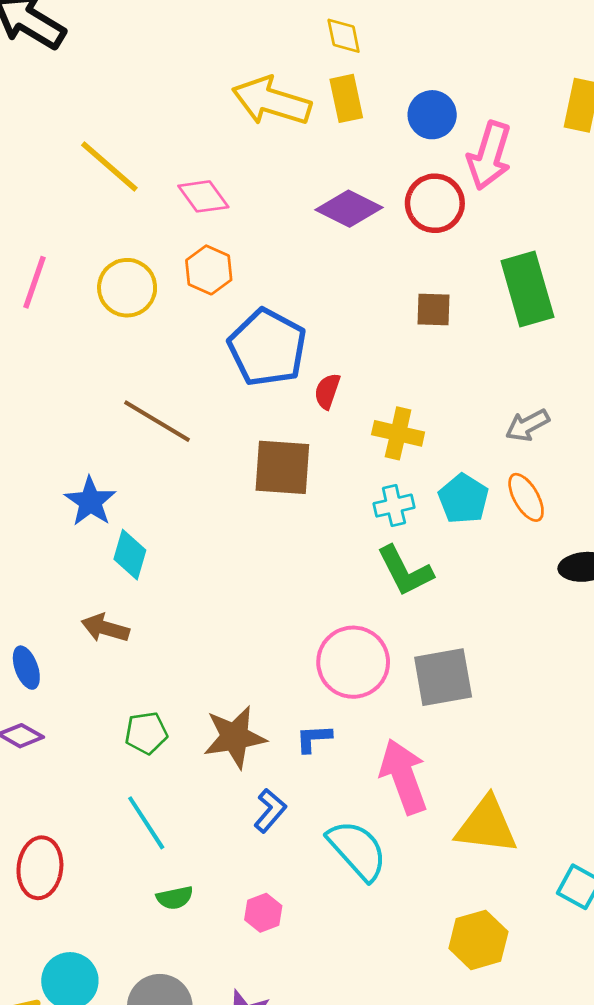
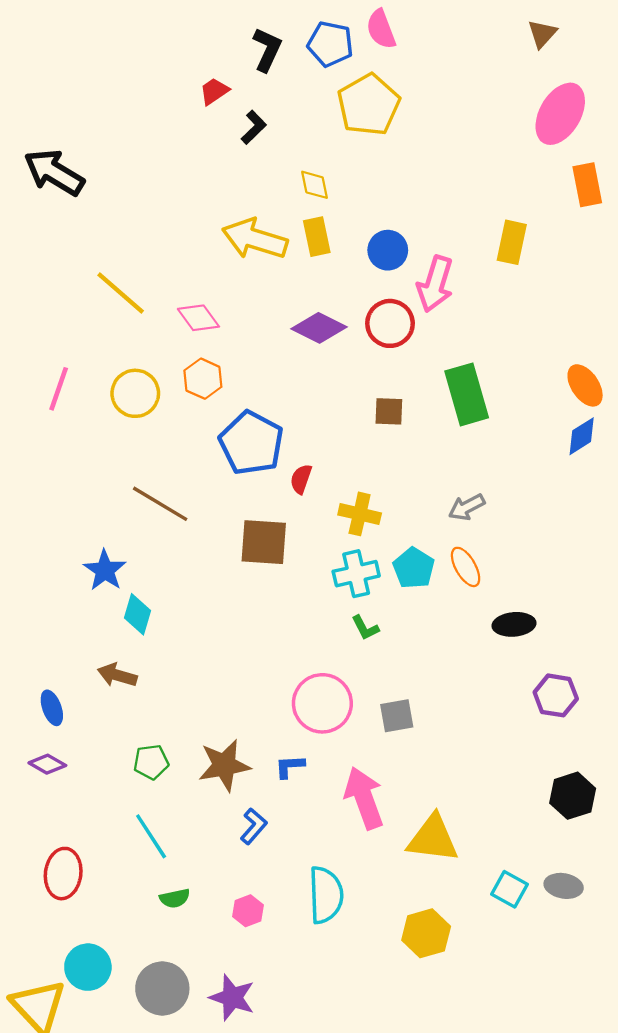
cyan cross: (394, 506) -> (356, 574), size x1.4
green L-shape: (405, 571) -> (365, 628), size x0.6
gray square: (443, 677) -> (397, 716), size x0.7
cyan semicircle: (357, 850) -> (326, 895), moved, turned 40

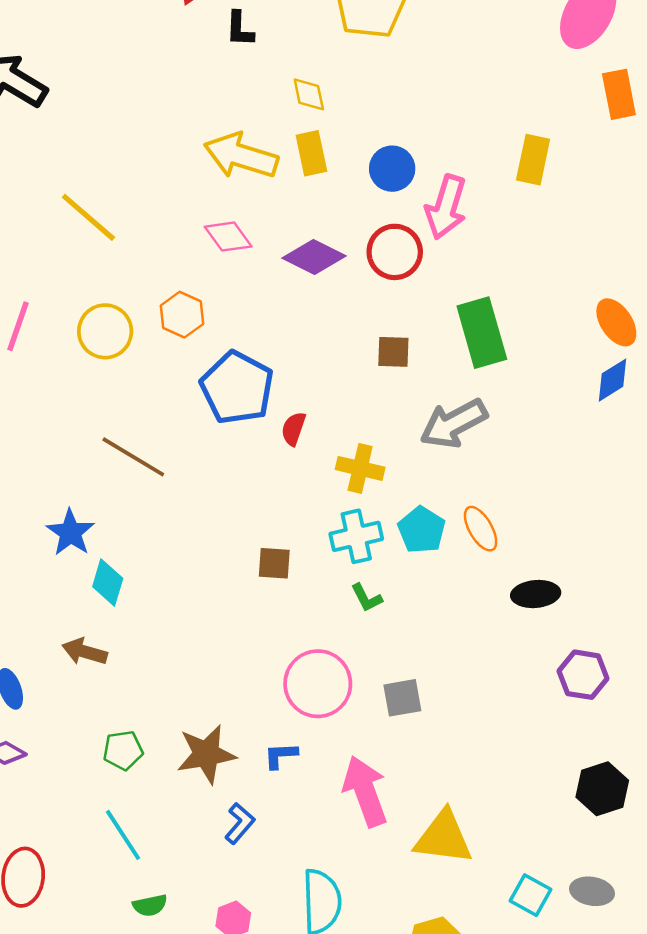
black L-shape: (254, 127) -> (240, 29), turned 136
pink diamond: (198, 318) -> (228, 237), moved
gray arrow: (467, 507) -> (454, 424), moved, size x1.6
brown square: (264, 542) -> (274, 563), moved, size x0.6

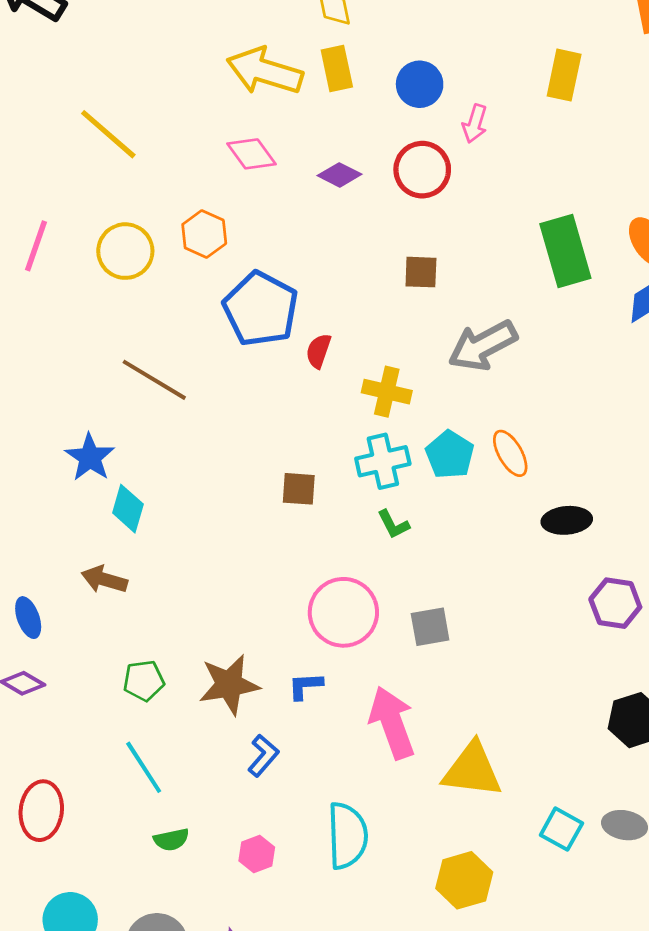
pink arrow: (446, 207) -> (475, 124), size x0.6
purple diamond: (314, 257) -> (339, 175), size x0.7
green rectangle: (482, 333) -> (565, 251), moved

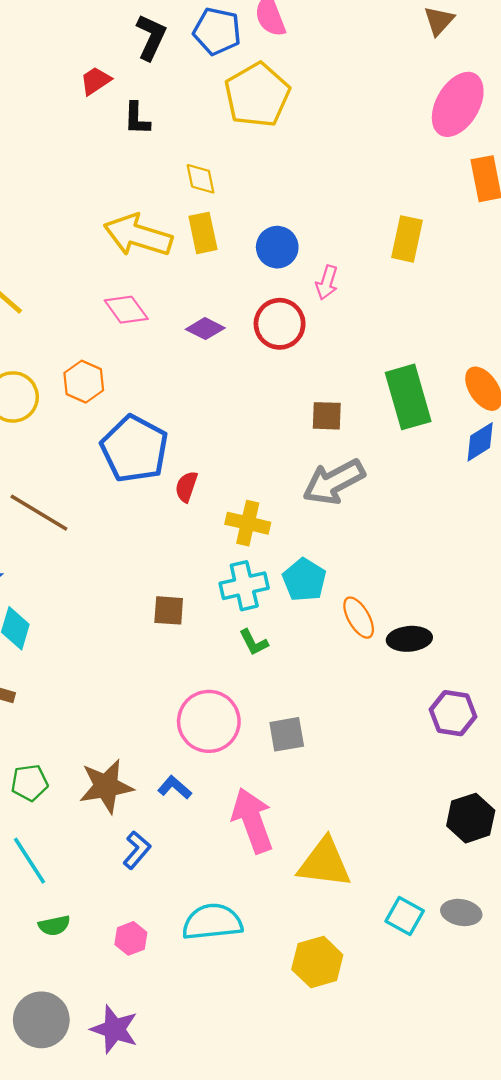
brown square: (421, 272) -> (327, 416), moved
orange ellipse: (510, 453) -> (359, 618), moved
blue L-shape: (305, 686) -> (175, 787), turned 44
cyan semicircle: (347, 836) -> (212, 922), turned -94

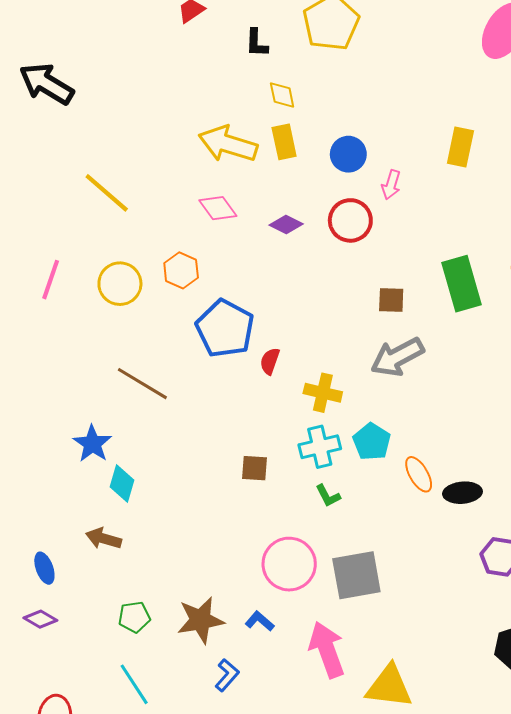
black L-shape: (137, 119) -> (257, 43), moved
gray square: (287, 734) -> (356, 575), size x1.6

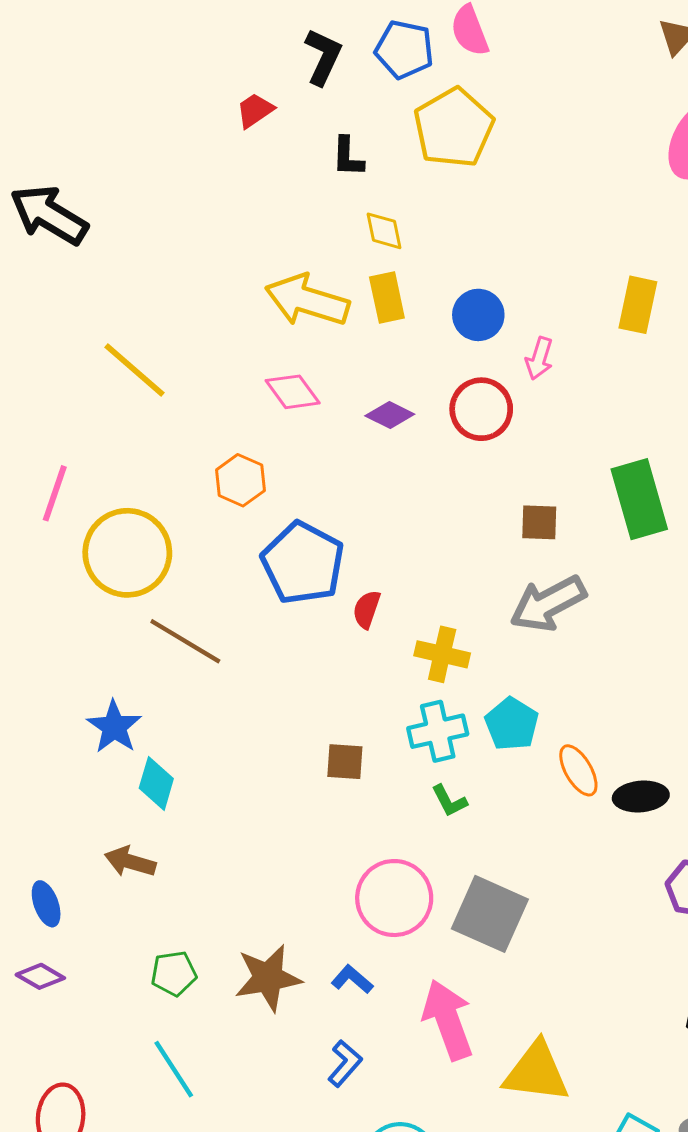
yellow circle: (120, 284) -> (127, 553), moved, size x1.4
gray square: (356, 575) -> (490, 914), turned 34
blue L-shape: (227, 675) -> (345, 1063), moved

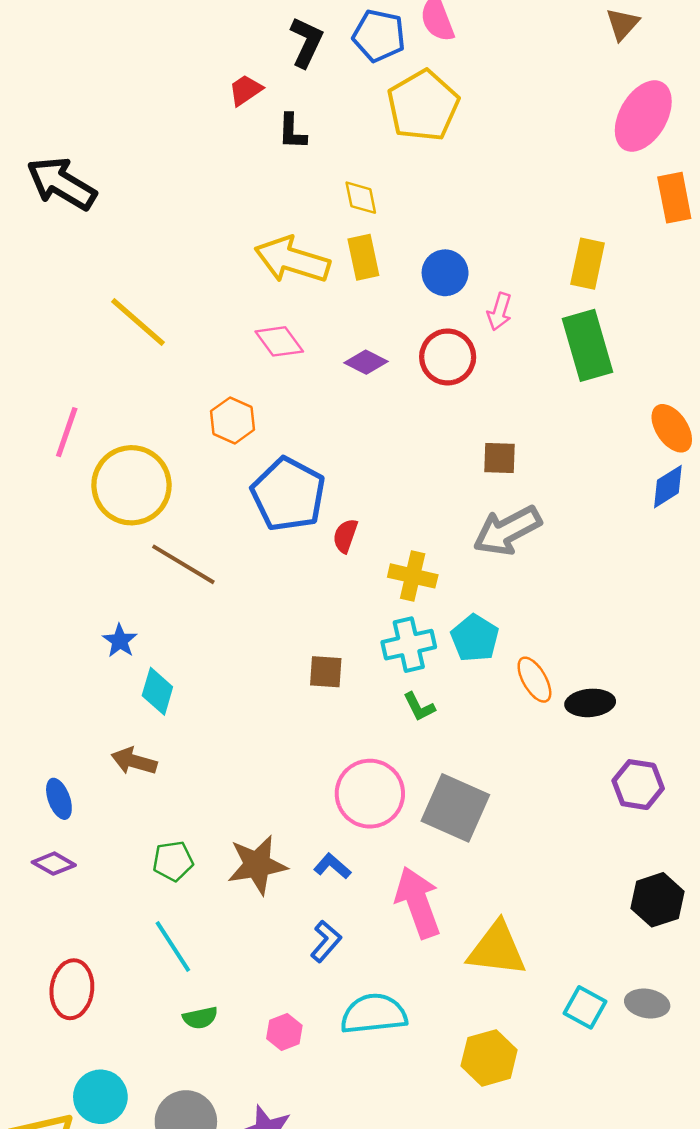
black L-shape: (348, 157) -> (292, 132), moved
green rectangle: (639, 499) -> (588, 345), moved
blue star: (114, 727) -> (120, 641), size x0.7

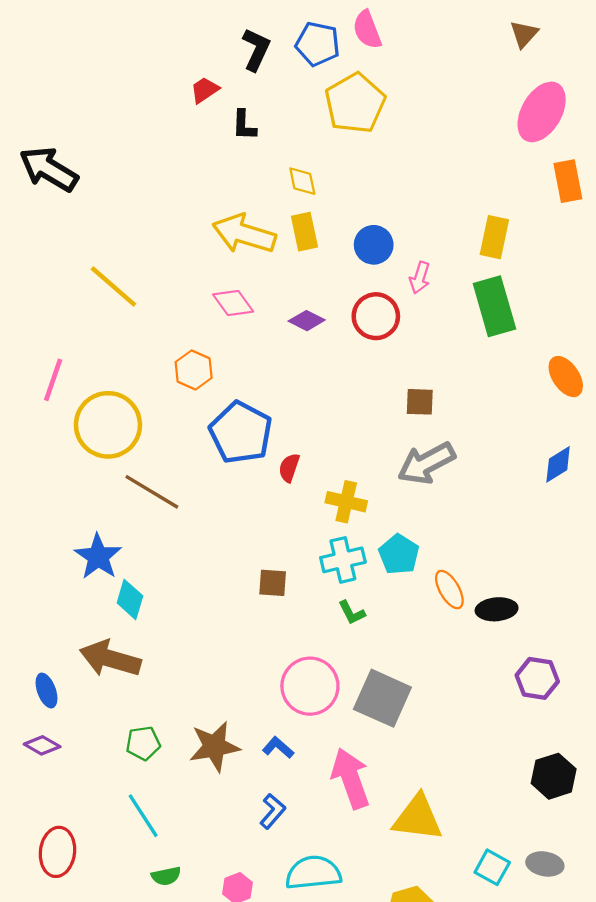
blue diamond: (668, 487) -> (558, 464), moved
blue star: (120, 641) -> (98, 557), size x1.6
brown arrow: (134, 761) -> (110, 659), size x1.6

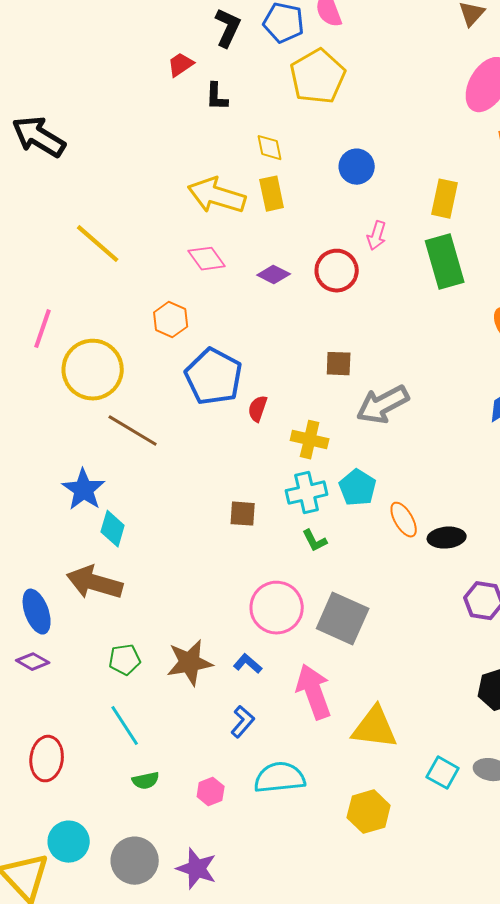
blue circle: (374, 245) -> (357, 167), moved
brown square: (420, 402) -> (339, 364), moved
blue ellipse: (46, 691) -> (37, 612), size x1.4

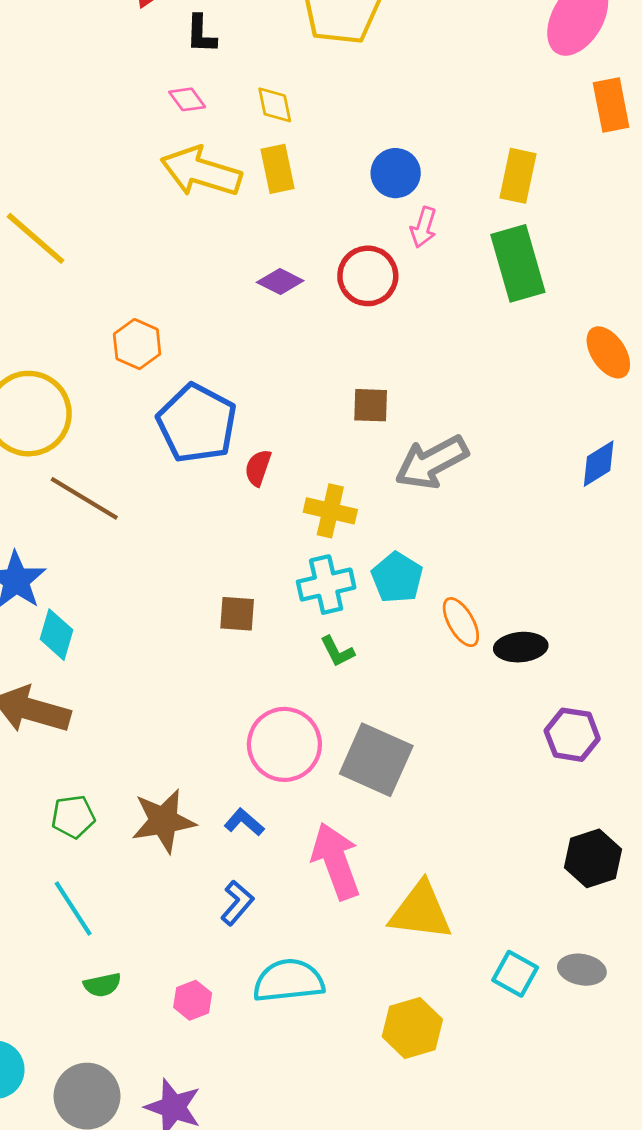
blue circle: (357, 167) -> (396, 173), moved
pink diamond: (207, 259) -> (187, 99), moved, size x0.7

